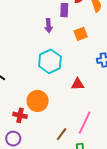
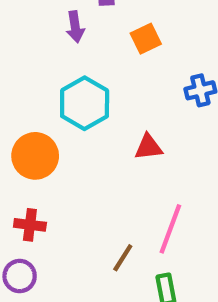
orange circle: (38, 101) -> (35, 156), moved

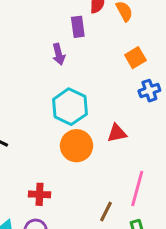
orange square: (146, 39) -> (135, 58), moved
orange circle: (35, 156) -> (77, 146), moved

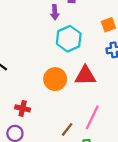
cyan hexagon: (70, 107) -> (69, 39), moved
red triangle: (117, 133) -> (85, 76), size x1.5

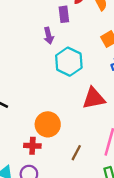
orange circle: (55, 79) -> (48, 124), moved
brown line: (67, 129) -> (76, 153), moved

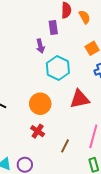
orange circle: (48, 124) -> (40, 104), moved
red cross: (32, 146) -> (38, 131), moved, turned 32

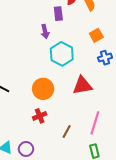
red cross: (38, 131) -> (40, 116), turned 32

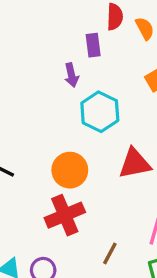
red cross: (40, 116) -> (65, 215), size x1.6
brown line: (67, 131) -> (110, 253), moved

